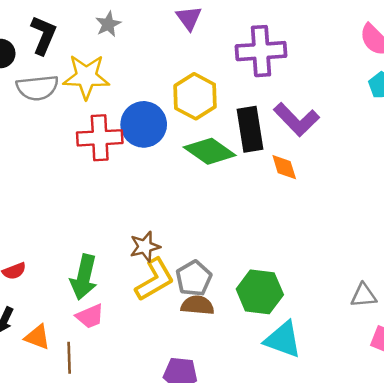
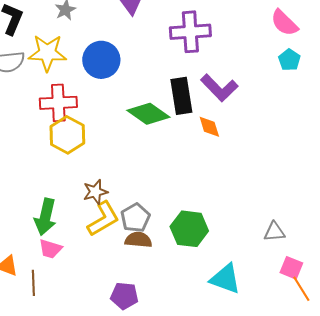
yellow hexagon: (195, 96) -> (67, 135), moved
blue circle: (144, 124) -> (101, 60), moved
pink trapezoid: (90, 316) -> (50, 249), turned 40
cyan triangle: (283, 339) -> (225, 279), moved

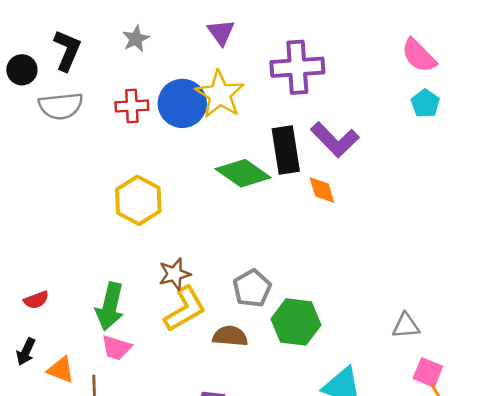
yellow star: (47, 53) -> (220, 94), moved, turned 30
red cross: (58, 103) -> (132, 106), moved, size x0.7
gray pentagon: (135, 218) -> (252, 288), moved

